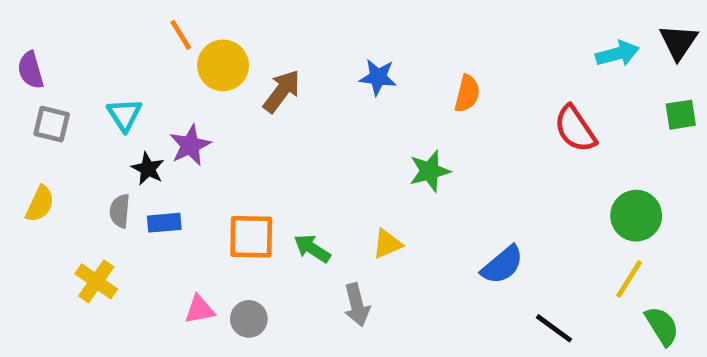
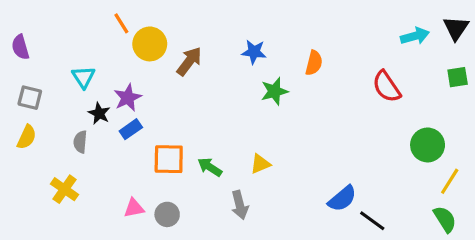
gray square: (52, 124) -> (30, 98), moved
green star: (430, 171) -> (274, 91), moved
blue rectangle: (164, 223) -> (131, 129), moved, turned -30
blue semicircle: (502, 265) -> (342, 199), moved
yellow line: (629, 279) -> (450, 181), moved

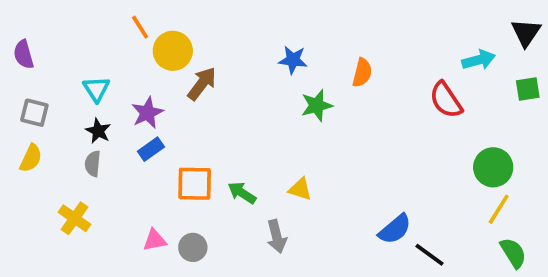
cyan arrow: (415, 36) -> (479, 60), moved
brown arrow: (189, 61) -> (202, 84), moved
black star: (99, 113) -> (98, 131), moved
yellow triangle: (260, 164) -> (300, 189), turned 40
yellow line: (450, 181) -> (499, 209), moved

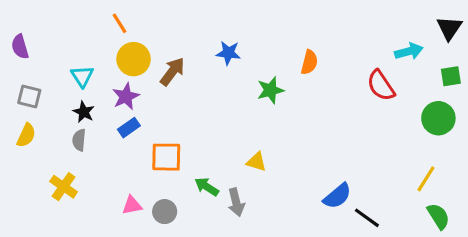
yellow circle: (173, 51) -> (134, 59), moved
blue star: (293, 60) -> (228, 53), moved
green circle: (493, 167) -> (438, 118), moved
green arrow: (242, 193) -> (207, 187), moved

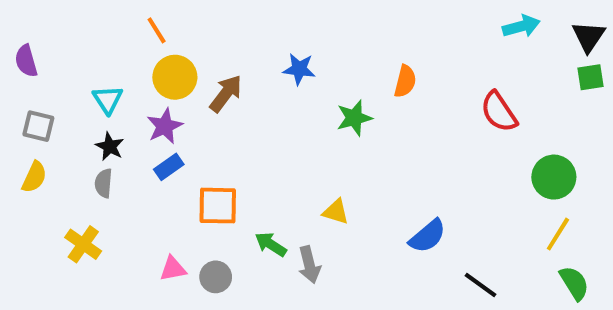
cyan arrow: (409, 51) -> (521, 26), moved
green square: (451, 76) -> (591, 77), moved
green circle: (438, 118) -> (554, 177), moved
blue semicircle: (337, 196) -> (428, 236), moved

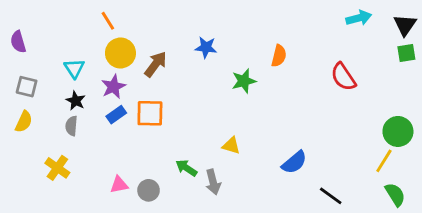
green circle: (554, 177) -> (398, 131), moved
orange square: (218, 206) -> (150, 113), moved

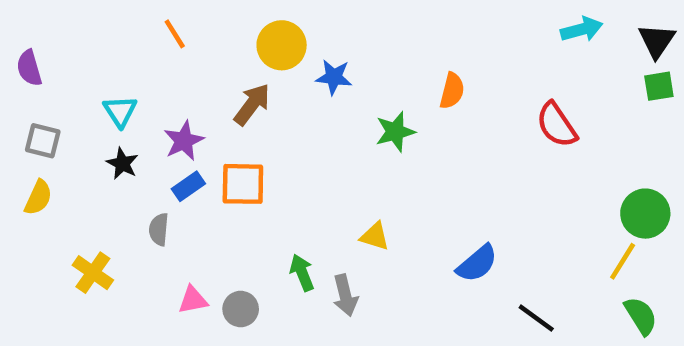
yellow circle: (120, 53) -> (282, 45), moved
gray semicircle: (71, 126) -> (159, 229), moved
green arrow: (186, 168) -> (302, 273), turned 35

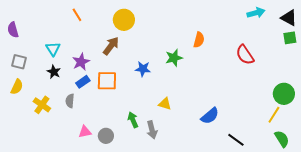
black triangle: (657, 41) -> (289, 18), turned -36
blue star: (334, 77) -> (143, 69), moved
yellow cross: (93, 273) -> (42, 105), moved

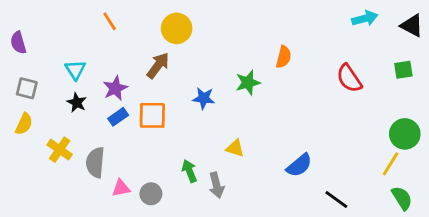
green square: (290, 38) -> (403, 70), moved
gray semicircle: (70, 101) -> (95, 162), moved, size x1.5

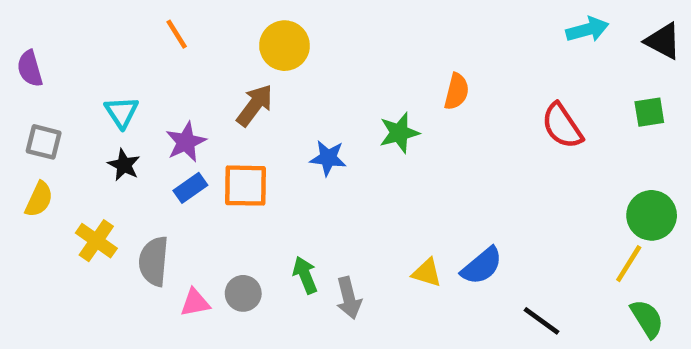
yellow triangle: (235, 148) -> (427, 273), moved
gray circle: (151, 194) -> (243, 293), moved

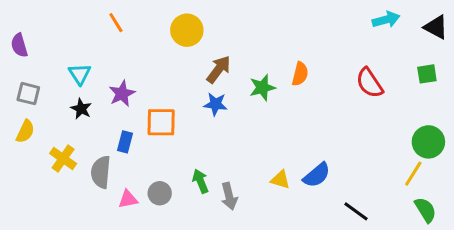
orange semicircle: (457, 91) -> (300, 74), moved
brown arrow: (255, 105) -> (219, 69), moved
blue rectangle: (190, 188) -> (125, 142), moved, turned -40

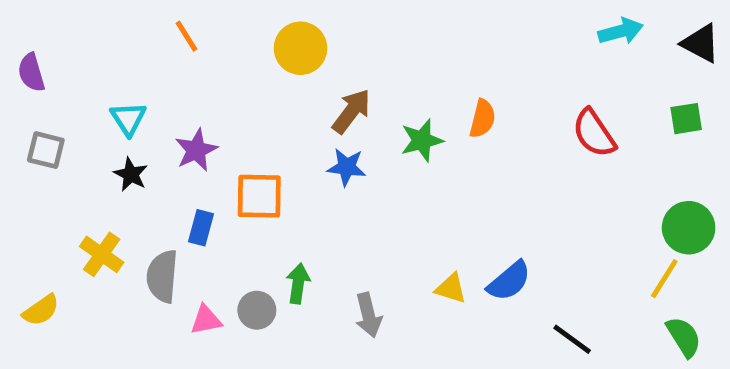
yellow semicircle: (25, 131) -> (41, 310), moved, turned 30
green arrow: (200, 181) -> (298, 284), moved, turned 30

